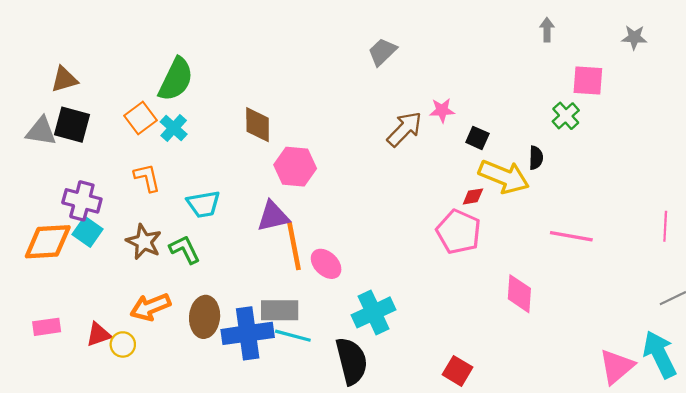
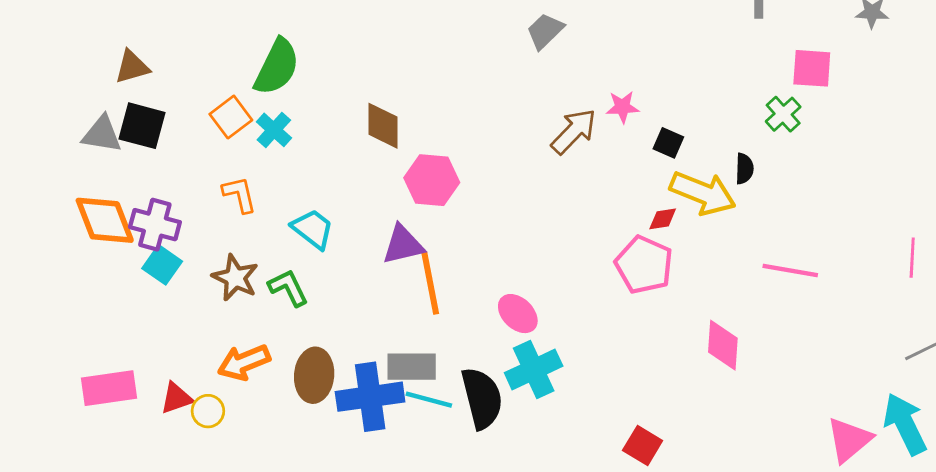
cyan trapezoid: (203, 204) -> (313, 229), turned -132
orange diamond: (48, 242) -> (105, 220), moved, turned 72
pink ellipse: (326, 264) -> (518, 314), moved
pink rectangle: (47, 327) -> (109, 388), size x1.5
black semicircle: (351, 361) -> (482, 398), moved

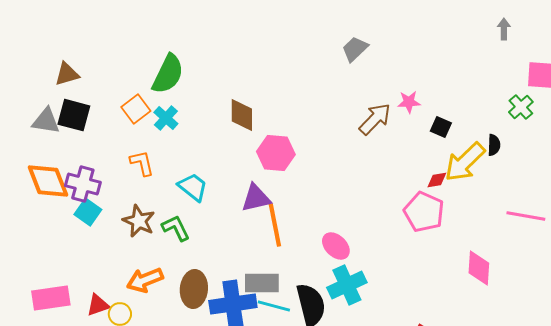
yellow arrow: (703, 193) -> (465, 162), turned 114

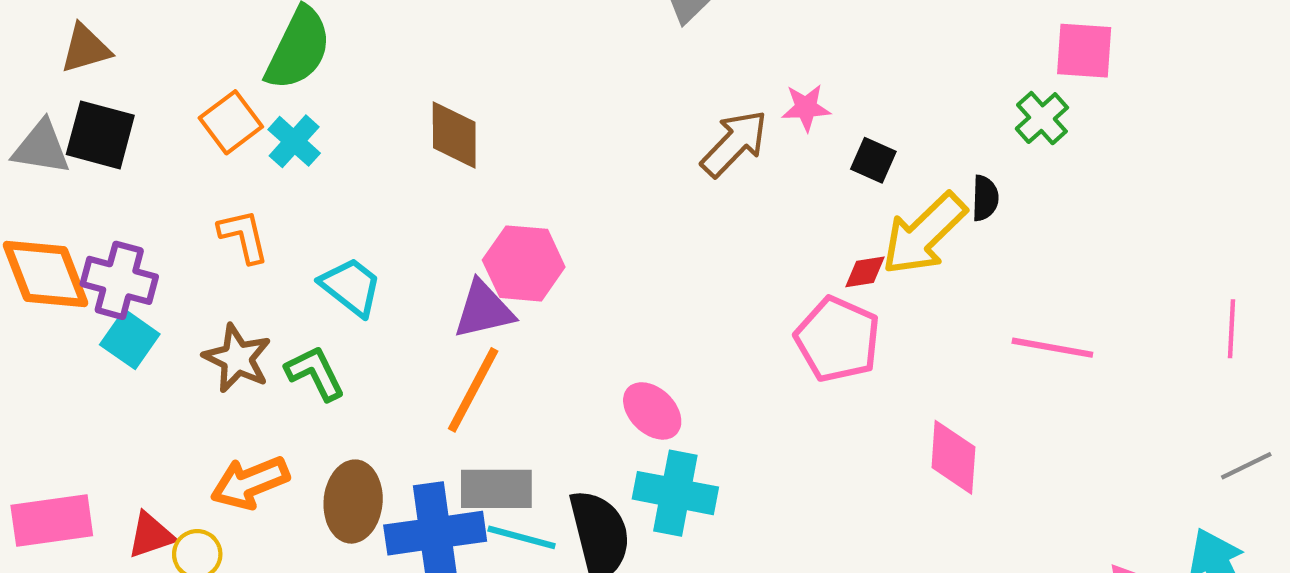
pink hexagon: (276, 153) -> (524, 263), moved
orange line: (275, 225) -> (473, 390), moved, turned 39
cyan cross: (347, 285) -> (675, 493), turned 36

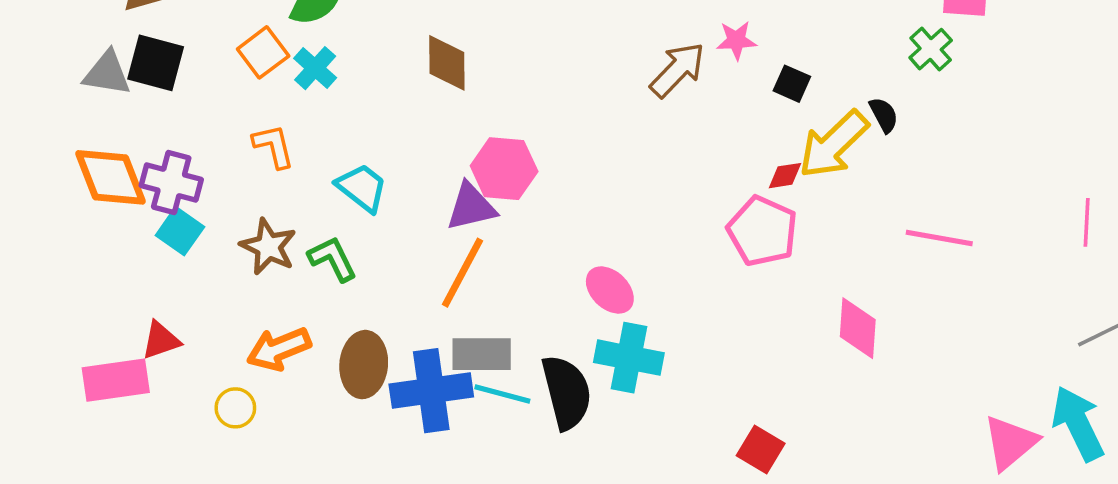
black semicircle: (985, 198) -> (884, 115), turned -30
red triangle: (151, 535) -> (161, 340), moved

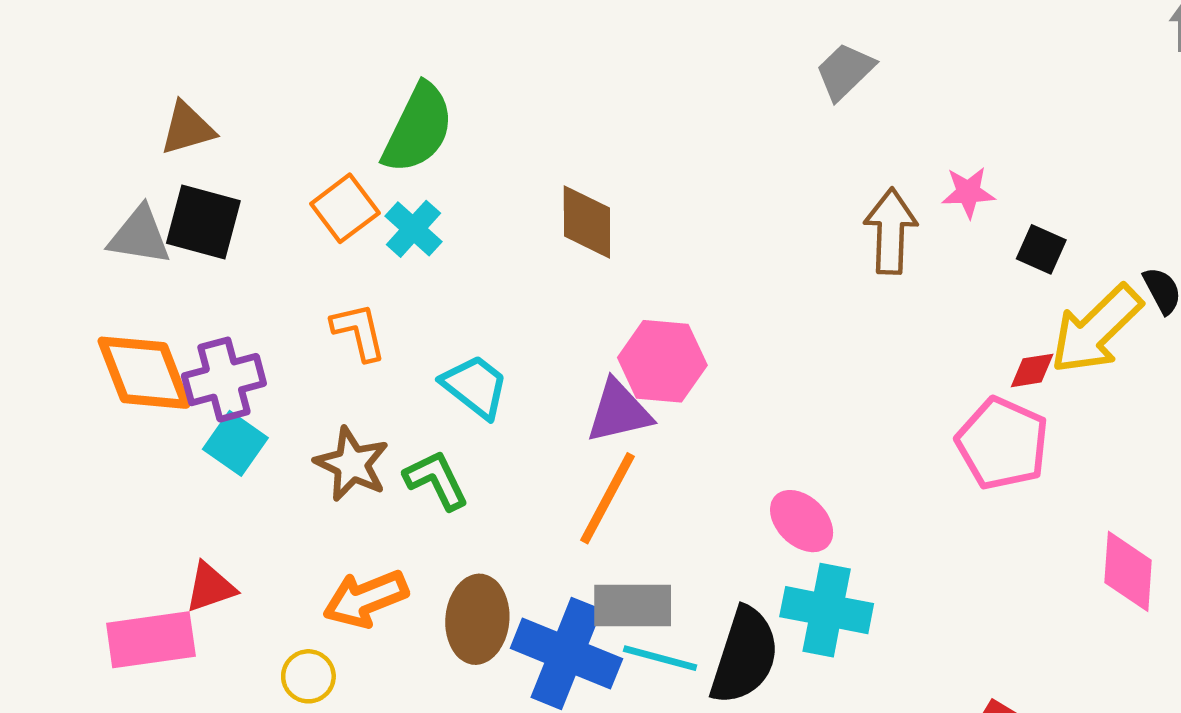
brown arrow: (677, 70) -> (891, 231), turned -42
purple cross: (171, 182) -> (224, 380), turned -30
blue cross: (431, 391) -> (566, 653), turned 30
black semicircle: (567, 392) -> (744, 656), turned 32

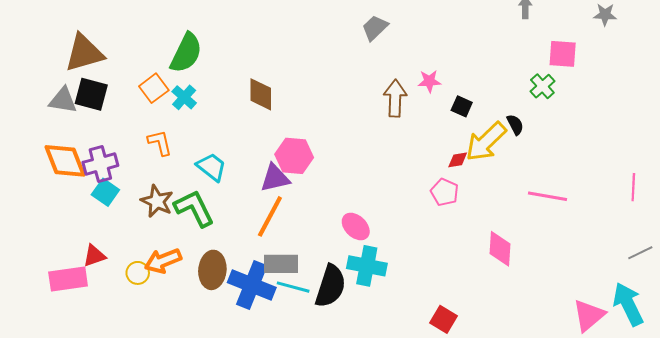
brown triangle: (187, 128) -> (84, 53), size x1.6
pink pentagon: (1002, 443) -> (445, 192), size x0.7
green L-shape: (436, 480) -> (194, 208), size x1.4
yellow circle: (308, 676) -> (138, 273), moved

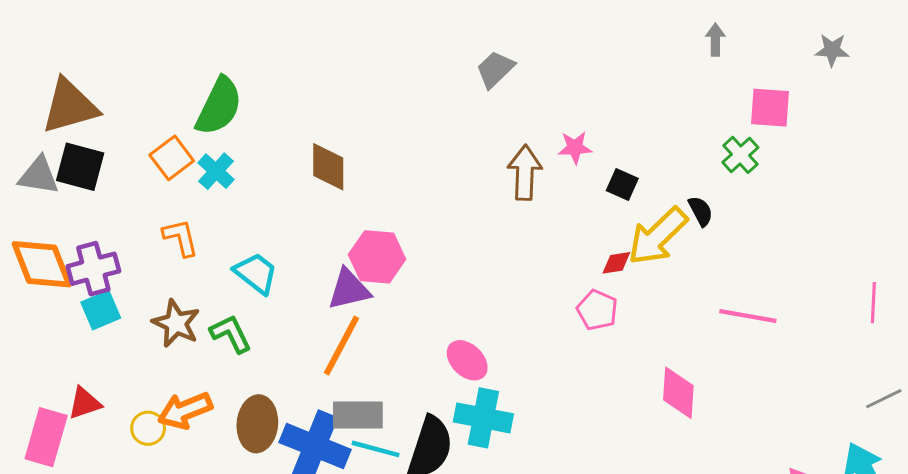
cyan square: (105, 192) -> (101, 310), turned 32
green L-shape: (194, 208) -> (231, 334), size x0.7
pink rectangle: (68, 279) -> (46, 437), turned -66

